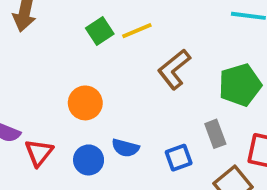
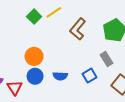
blue circle: (89, 160) -> (35, 76), moved

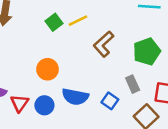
blue circle: (35, 76) -> (44, 105), moved
blue semicircle: (60, 76) -> (75, 97), size x1.5
blue square: (90, 76) -> (110, 101), turned -32

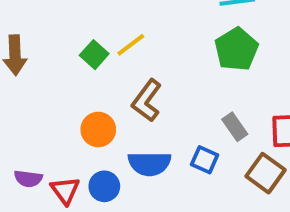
brown L-shape: (104, 44) -> (147, 101), moved
green pentagon: (147, 51) -> (236, 49), moved

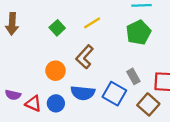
yellow line: (131, 45) -> (92, 23), moved
blue square: (205, 160) -> (114, 94), size x1.5
red triangle: (65, 191) -> (33, 104), turned -36

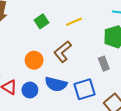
gray rectangle: (133, 76) -> (104, 64), moved
blue square: (114, 94) -> (85, 89), turned 35

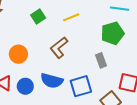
orange circle: (34, 60) -> (18, 54), moved

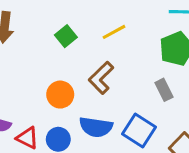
orange circle: (18, 54) -> (60, 95), moved
blue square: (81, 86) -> (139, 130), turned -35

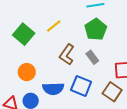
green square: (66, 36) -> (24, 34), size x1.5
brown L-shape: (101, 78) -> (67, 55), moved

